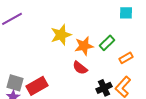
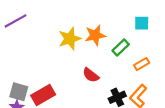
cyan square: (126, 13) -> (142, 23), moved
orange star: (84, 46) -> (95, 35), moved

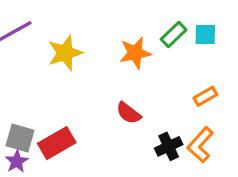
yellow star: (70, 39) -> (65, 53), moved
green rectangle: (121, 47) -> (174, 34), moved

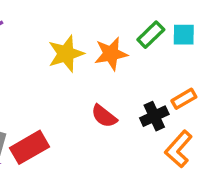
yellow star: (65, 53) -> (66, 54), moved
black cross: (169, 146) -> (154, 116), moved

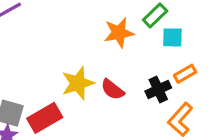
cyan square: (184, 35) -> (172, 37), moved
yellow star: (66, 54) -> (78, 83), moved

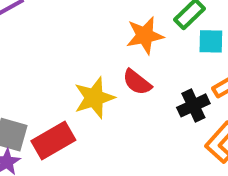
red semicircle: (113, 89) -> (137, 82), moved

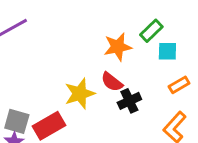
black cross: (193, 105) -> (129, 101), moved

